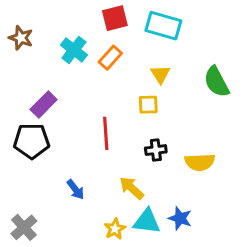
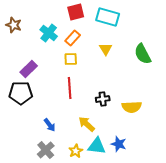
yellow square: (148, 105) -> (71, 59), moved
gray cross: (24, 227) -> (46, 150), moved

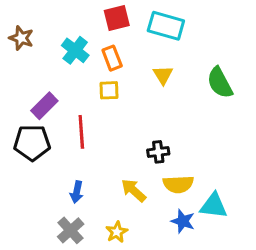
orange rectangle: (73, 38) -> (112, 58), turned -63
red line: (70, 88) -> (81, 132), moved
yellow semicircle: (132, 107) -> (178, 184), moved
blue arrow: (50, 125) -> (77, 192), turned 48
cyan triangle: (97, 146) -> (214, 206), moved

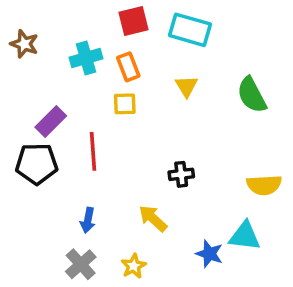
cyan cross: (75, 50) -> (86, 58), turned 36
yellow semicircle: (178, 184) -> (264, 185), moved

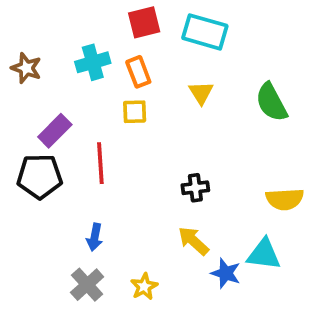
brown star: (24, 44) -> (26, 68), moved
yellow arrow: (153, 218) -> (193, 241), moved

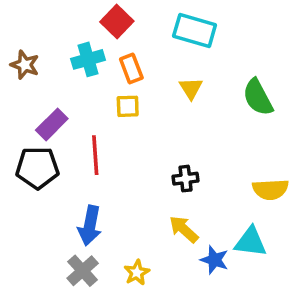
red square: (144, 22) -> (117, 21), moved, turned -32
blue arrow: (95, 237) -> (90, 226), size x1.5

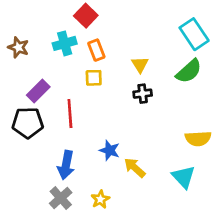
cyan rectangle: (195, 30) -> (194, 34), moved, turned 40
green semicircle: (258, 97) -> (189, 71), turned -104
black cross: (186, 179) -> (143, 94), moved
cyan triangle: (251, 242) -> (184, 177), turned 40
blue star: (214, 260) -> (110, 150), moved

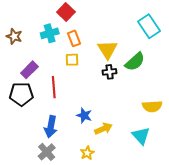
yellow triangle: (140, 65) -> (107, 50), size x1.5
green semicircle: (189, 71) -> (135, 62), moved
yellow arrow: (135, 168) -> (103, 129), turned 114
yellow star: (100, 199) -> (87, 153), moved

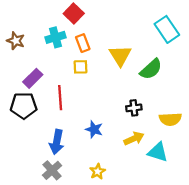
black cross: (110, 72) -> (134, 108), moved
yellow arrow: (103, 129) -> (134, 139), moved
cyan triangle: (141, 136) -> (158, 152), turned -30

